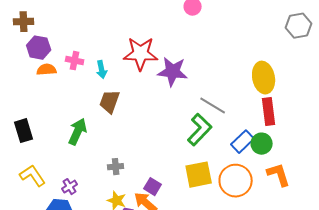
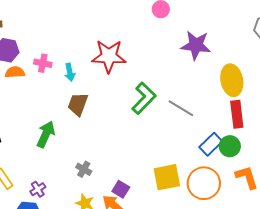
purple star: (173, 72) -> (196, 45), moved
green L-shape: (200, 130) -> (144, 98), moved
gray cross: (116, 167) -> (84, 169), turned 35

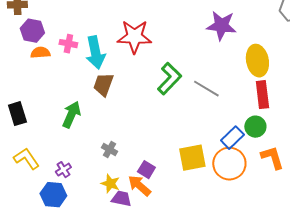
cyan arrow: (70, 72) -> (95, 53), size x1.8
blue rectangle: (211, 144) -> (232, 138), moved

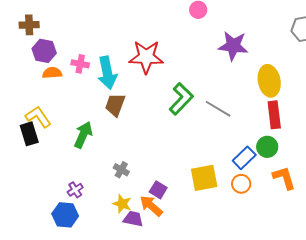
yellow L-shape: (26, 159) -> (38, 117), moved
orange circle: (229, 164) -> (241, 184), size x0.6

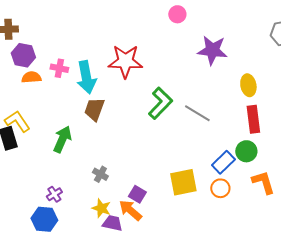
yellow ellipse: (269, 81) -> (248, 85), size x0.7

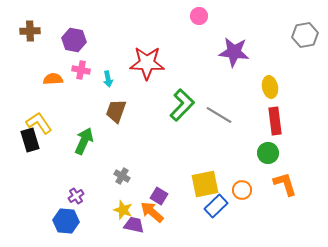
purple hexagon: (23, 55) -> (74, 40), moved
cyan arrow: (86, 77) -> (108, 79), size x0.5
blue rectangle: (223, 162) -> (216, 206), moved

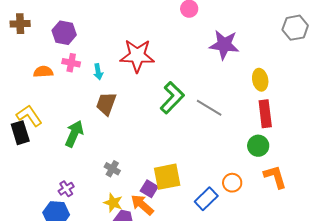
yellow square: (205, 184) -> (167, 177), moved

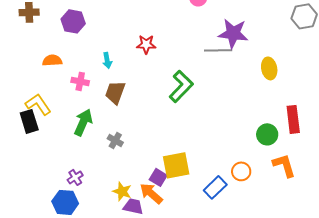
red star: (137, 56) -> (146, 44), size x0.6
pink cross: (71, 63) -> (80, 81), moved
gray line: (209, 108) -> (218, 50), moved, turned -32
red rectangle: (265, 114) -> (293, 119), moved
gray cross: (112, 169) -> (115, 140), moved

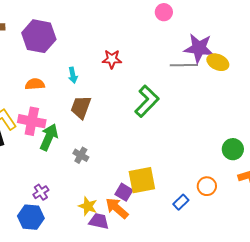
purple hexagon: (73, 21) -> (39, 36), size x1.4
orange semicircle: (52, 60) -> (35, 84), moved
yellow ellipse: (269, 68) -> (218, 62), moved, turned -55
pink cross: (80, 81) -> (32, 121), moved, size x1.5
blue rectangle: (215, 187) -> (181, 202), size x0.7

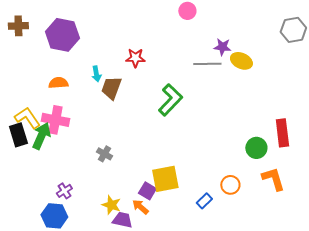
purple star: (199, 48) -> (222, 47), size x0.6
brown trapezoid: (81, 107) -> (111, 88), moved
green arrow: (49, 137) -> (41, 136), moved
orange arrow: (117, 208) -> (140, 207), size x0.7

